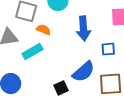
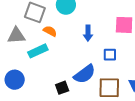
blue arrow: (84, 29) -> (88, 33), size x0.7

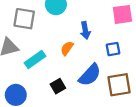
orange semicircle: (50, 31) -> (67, 48), moved, turned -72
black square: (62, 88) -> (58, 86), moved

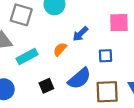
blue arrow: (85, 30) -> (80, 34), turned 49

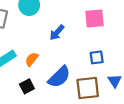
orange semicircle: (60, 49) -> (32, 59), moved
blue square: (105, 56) -> (97, 57), moved

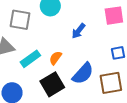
black square: (27, 86) -> (52, 84), size x1.6

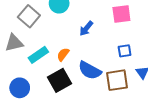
gray square: (20, 20) -> (29, 16), turned 30
blue semicircle: (83, 74) -> (90, 70), turned 75

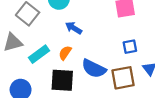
blue arrow: (86, 28) -> (74, 28), moved, turned 84
black square: (59, 80) -> (62, 80), turned 35

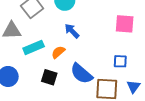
black square: (62, 80) -> (49, 77), size x0.7

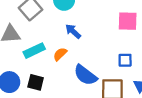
black square: (49, 77) -> (36, 82), moved

